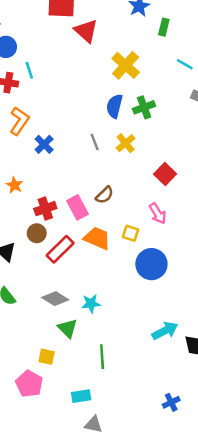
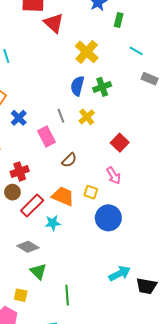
pink rectangle: (77, 207) -> (46, 136), moved
cyan star: (91, 304) -> (53, 223), moved

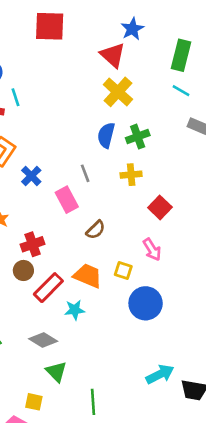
green rectangle: (119, 20) -> (181, 55), moved, size x1.6
red triangle: (54, 23) -> (113, 55), moved
yellow cross: (87, 117) -> (131, 175), moved, turned 35

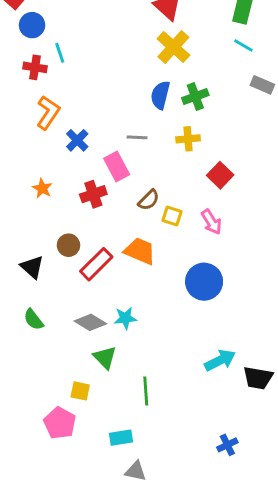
gray line: (85, 173) -> (137, 137), turned -66
red cross: (33, 244) -> (93, 194), moved
yellow square: (123, 270) -> (172, 216), moved
cyan star: (75, 310) -> (125, 318), moved

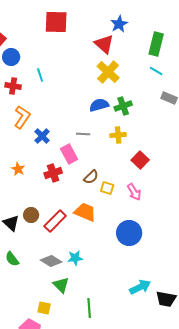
cyan line: (60, 53) -> (40, 75), moved
blue semicircle: (160, 95) -> (99, 105), turned 60
brown circle: (69, 245) -> (31, 215), moved

